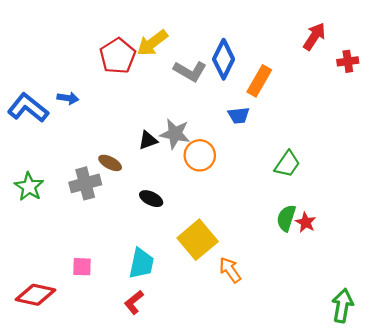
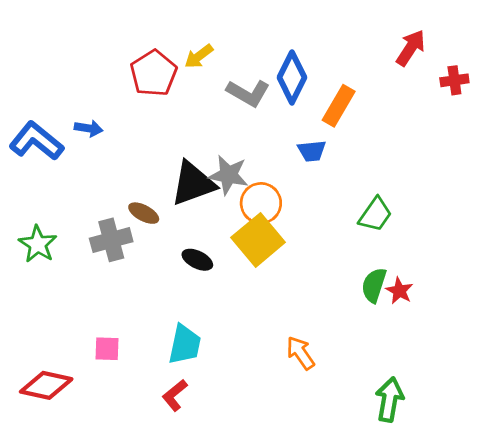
yellow arrow: (152, 43) -> (199, 56), size x0.7
black triangle: (148, 140) -> (193, 183), size x1.8
yellow square: (198, 240) -> (258, 240), moved
green arrow: (342, 306) -> (389, 400), moved

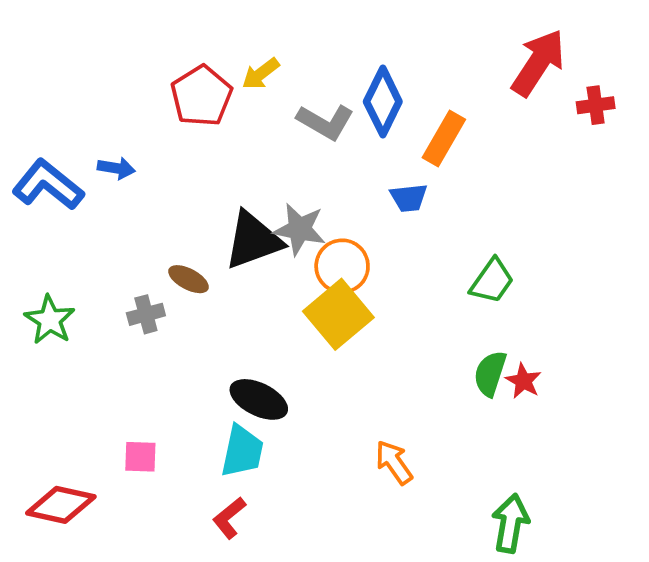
red arrow: (411, 48) -> (538, 63), size x1.4
gray cross: (111, 240) -> (146, 314), size x0.7
black ellipse: (197, 260) -> (259, 399), moved, size x1.4

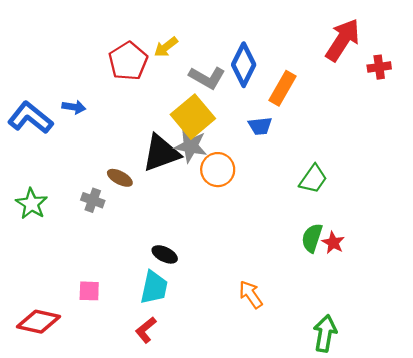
gray cross: (146, 314) -> (93, 200), turned 35
yellow square: (338, 314) -> (193, 117), moved
black ellipse: (259, 399) -> (165, 254), size x0.7

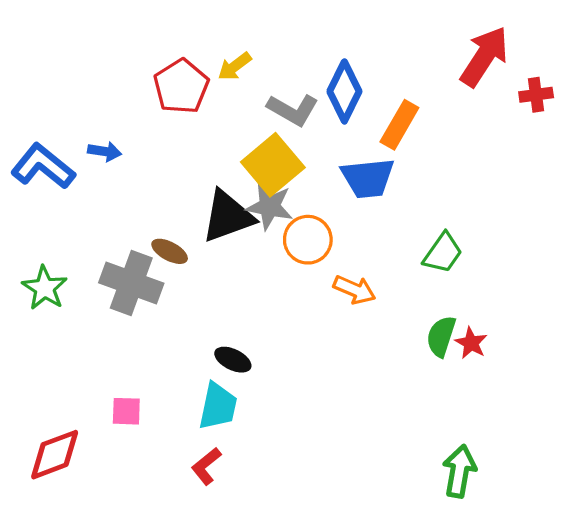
blue trapezoid: (260, 126) -> (368, 178), size x1.6
gray cross: (93, 200) -> (131, 283), size x1.8
orange arrow: (251, 295) -> (354, 290), moved, turned 148
red diamond: (39, 322) -> (55, 455), turned -33

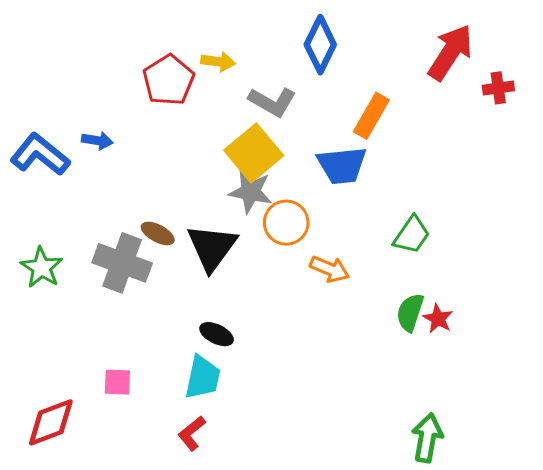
yellow arrow: (235, 66) -> (218, 62), turned -136
blue diamond: (344, 91) -> (320, 45), moved
black triangle: (228, 216) -> (212, 247), moved, turned -34

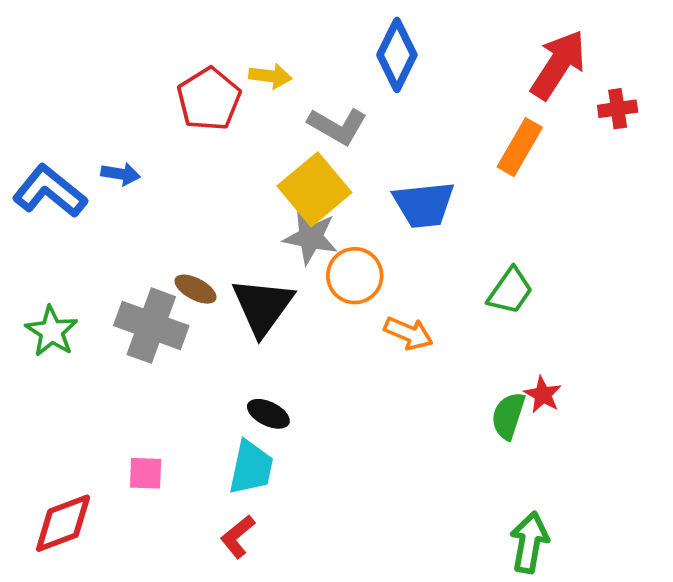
orange rectangle: (371, 116) -> (520, 147), moved
green semicircle: (410, 312) -> (508, 416), moved

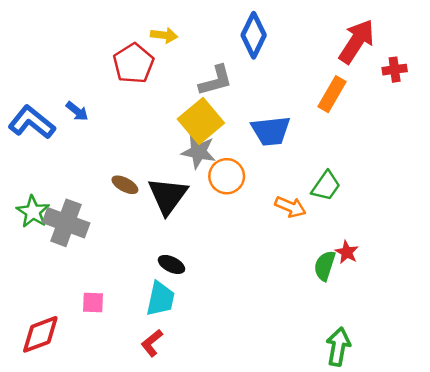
yellow arrow: (270, 76) -> (164, 35), moved
gray L-shape: (337, 126) -> (216, 81), turned -45
blue arrow: (121, 174) -> (77, 111), turned 30
gray cross: (151, 326) -> (66, 223), moved
orange arrow: (408, 333) -> (290, 207), moved

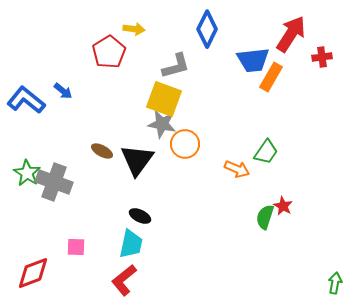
yellow square: (201, 121) -> (164, 99), turned -30
blue trapezoid: (271, 131) -> (253, 60), moved
red L-shape: (152, 343) -> (124, 280), size x1.4
green arrow: (338, 347) -> (335, 283), moved, size x0.7

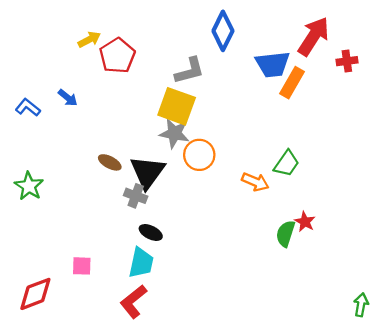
yellow arrow: (134, 29) -> (89, 40), moved, turned -35
blue L-shape: (26, 100) -> (28, 107), size x0.6
gray cross: (54, 182) -> (136, 196), moved, size x0.6

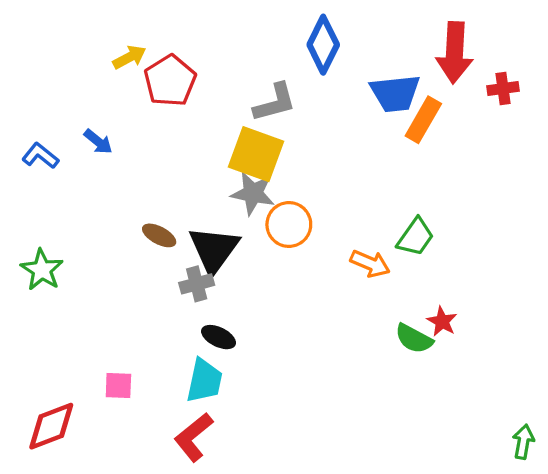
red arrow: (314, 36) -> (455, 53), turned 150
gray cross: (136, 196) -> (197, 284), turned -35
green semicircle: (285, 234) -> (414, 339), turned -80

